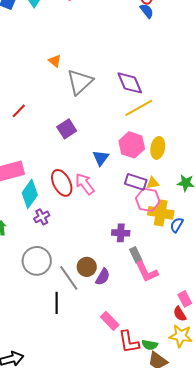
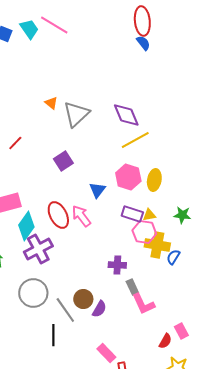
orange triangle: (55, 61) -> (51, 103), moved
purple cross: (42, 217) -> (38, 249), size x1.8
red semicircle: (180, 314) -> (165, 341), moved, turned -119

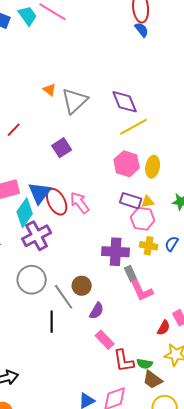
blue triangle: (97, 190) -> (40, 193), moved, size x1.4
yellow cross: (157, 245) -> (149, 246), moved, size x0.7
purple cross: (117, 265) -> (116, 252), size x1.5
purple semicircle: (99, 309) -> (97, 311), moved

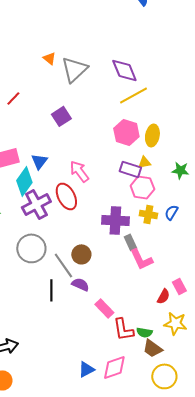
blue triangle: (40, 193) -> (39, 161), size x0.7
red ellipse: (57, 202) -> (66, 196), moved
yellow triangle: (148, 202) -> (144, 162), moved
purple semicircle: (97, 311) -> (80, 284), moved, turned -96

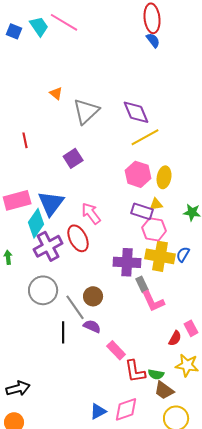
orange triangle: (49, 58) -> (56, 93), moved
red line: (13, 98) -> (25, 140), turned -56
blue triangle: (39, 161) -> (51, 203), size x1.6
yellow cross: (148, 214) -> (160, 256), size x1.6

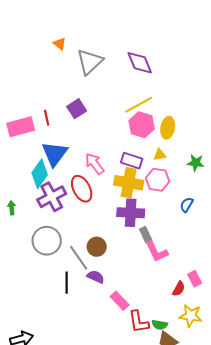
yellow line: (145, 137) -> (139, 105), moved
red line: (25, 140) -> (47, 118), moved
pink rectangle: (17, 200) -> (21, 127), moved
purple rectangle: (142, 211) -> (132, 161), moved
yellow cross: (160, 256) -> (129, 183), moved

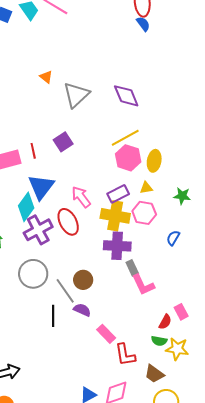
purple rectangle: (132, 161) -> (118, 194), turned -45
green semicircle: (160, 325) -> (159, 341), moved

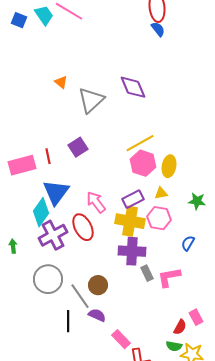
purple diamond: (126, 96) -> (133, 87), moved
pink L-shape: (143, 285) -> (169, 277), moved, turned 105

